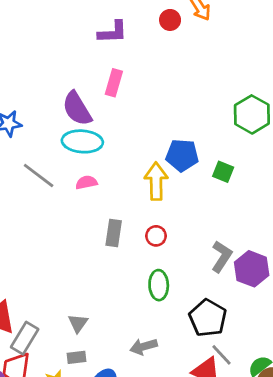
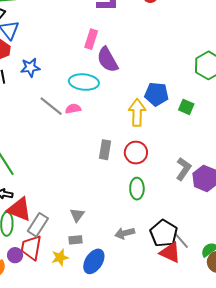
pink rectangle: (114, 83) -> (91, 39), moved
purple semicircle: (77, 109) -> (108, 60), moved
pink semicircle: (86, 182) -> (73, 109), moved
red circle: (156, 236) -> (136, 153), size x1.5
black pentagon: (208, 318) -> (164, 233), moved

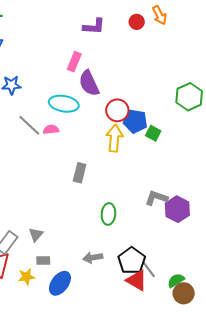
green square: (186, 107) -> (153, 133), moved
red circle: (136, 153) -> (117, 110), moved
gray L-shape: (184, 169) -> (156, 198), turned -110
gray triangle: (77, 215) -> (36, 235), moved

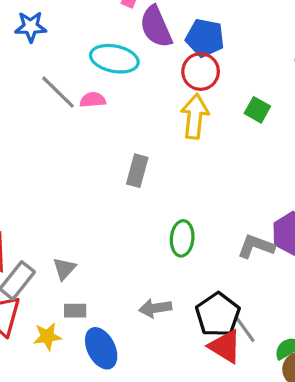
blue pentagon: (135, 121) -> (205, 38), moved
gray L-shape: (156, 198) -> (256, 246), moved
blue ellipse: (60, 283) -> (101, 348), turned -65

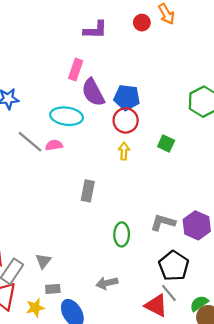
yellow arrow: (195, 116) -> (124, 151), size x0.6
gray L-shape: (256, 246) -> (163, 222), moved
black pentagon: (218, 315) -> (174, 266), moved

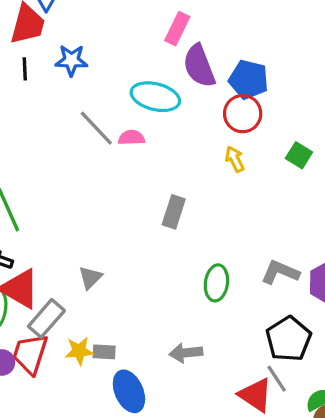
yellow arrow: (124, 151) -> (235, 159), turned -35
gray triangle: (43, 261) -> (90, 278), moved
yellow star: (35, 308) -> (79, 351), moved

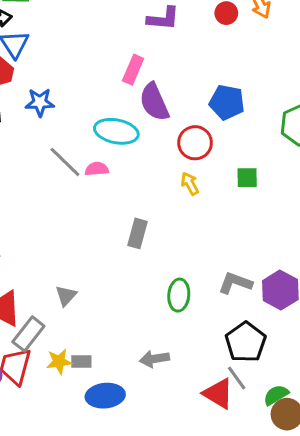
blue pentagon: (249, 80) -> (227, 102), moved
green square: (299, 155) -> (247, 178), turned -30
blue ellipse: (129, 391) -> (105, 396), turned -69

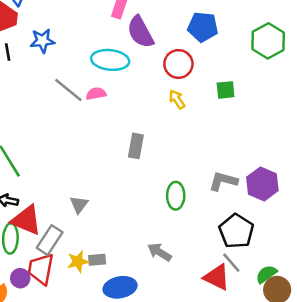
gray arrow: (154, 359) -> (159, 252), turned 45

